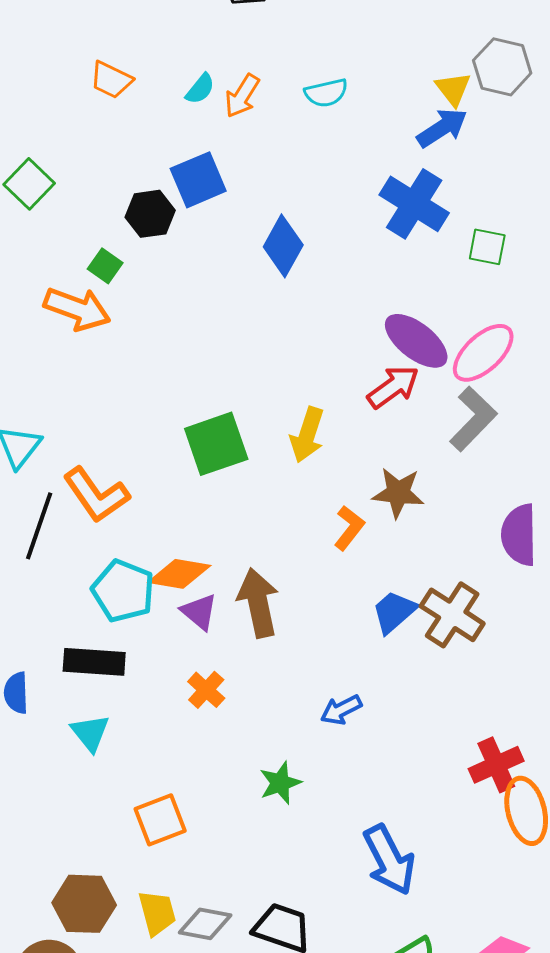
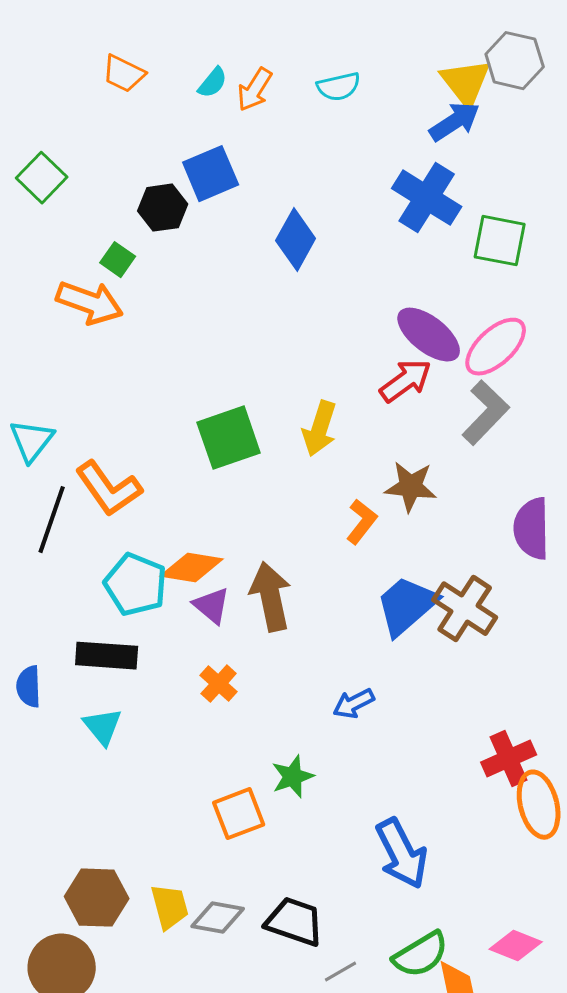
yellow triangle: (453, 89) -> (466, 83), size x1.4
green square: (487, 247) -> (500, 241), size x1.4
blue trapezoid: (394, 612) -> (407, 606), size x1.4
orange square: (160, 820) -> (239, 814), moved

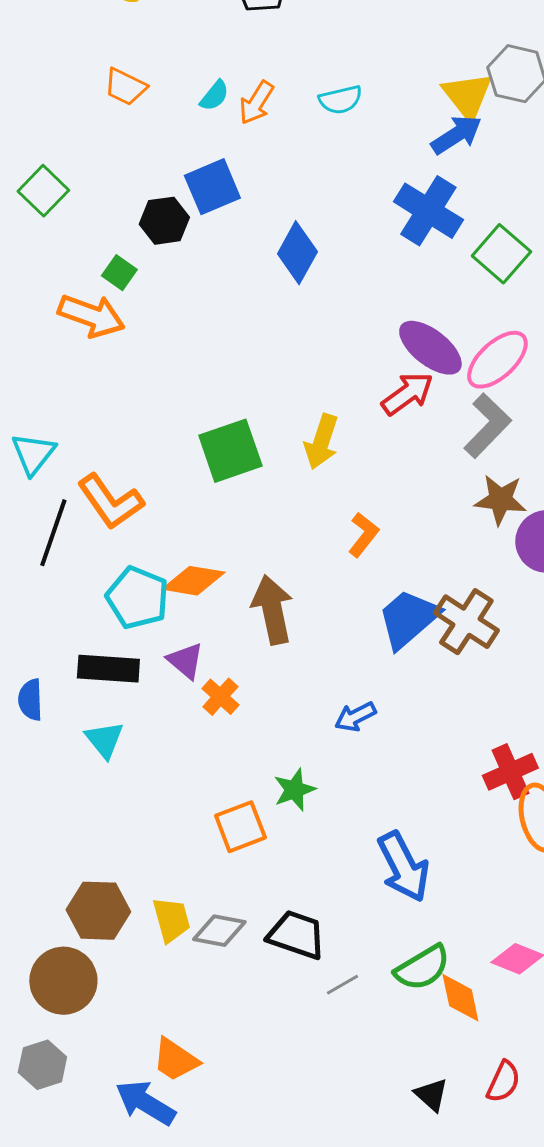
green square: (500, 241) -> (501, 254), turned 30
brown star: (411, 487) -> (500, 500), moved
purple triangle: (212, 606) -> (185, 661), moved

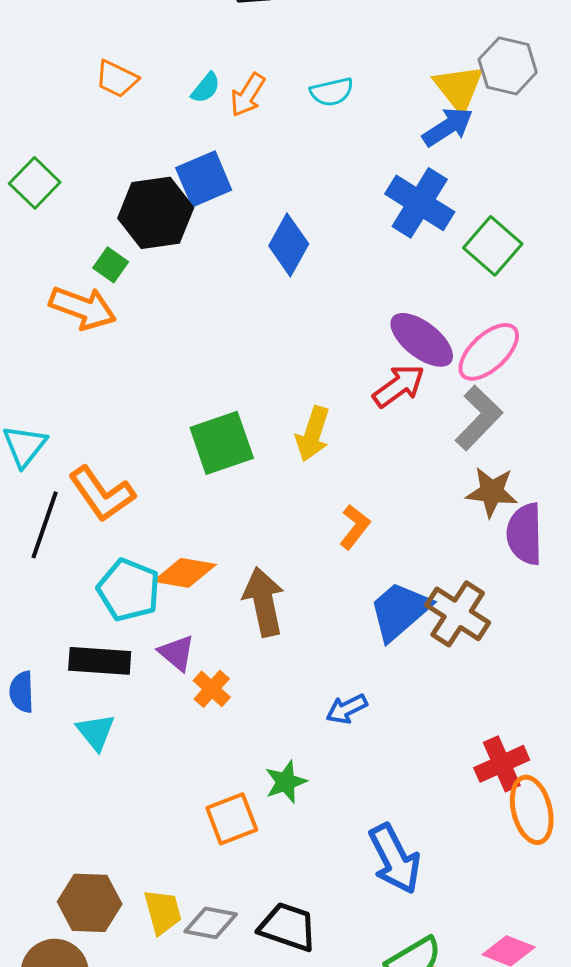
black hexagon: (164, 221) -> (156, 213), size x1.5

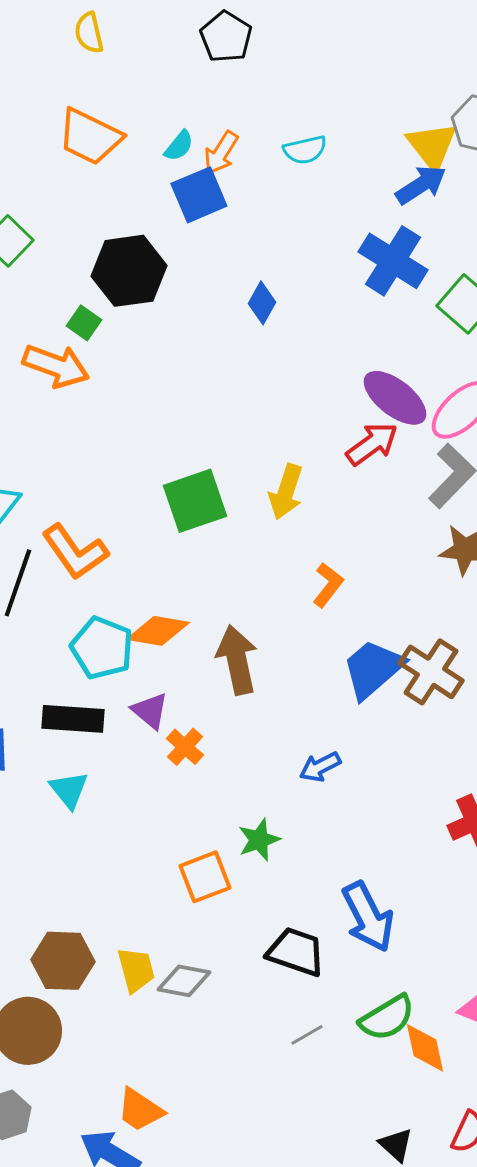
orange trapezoid: (117, 79) -> (90, 137), size x1.5
blue square: (204, 179) -> (199, 195), moved
blue diamond: (289, 245) -> (262, 303), size x0.7
black trapezoid: (288, 927) -> (296, 952), moved

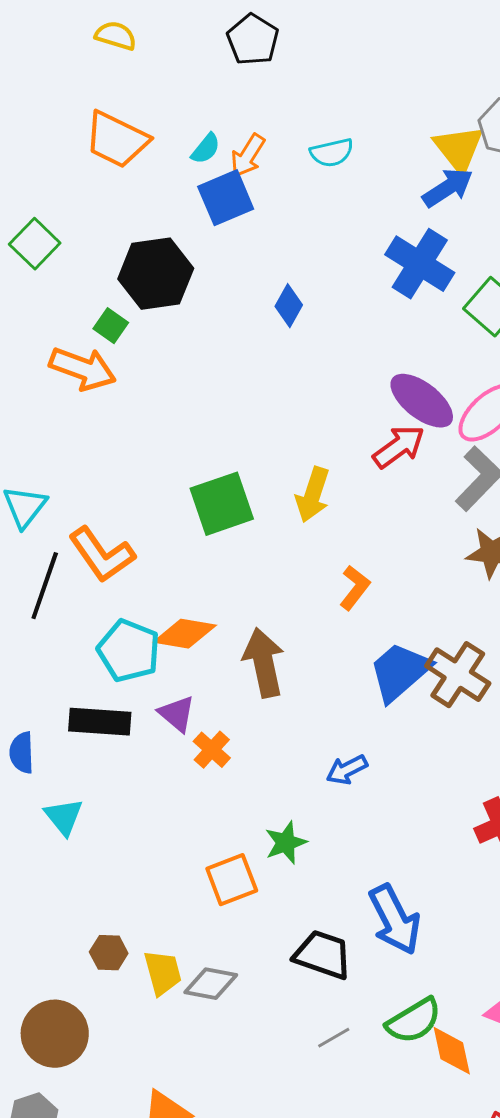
yellow semicircle: (89, 33) -> (116, 36), turned 120
cyan triangle: (69, 790) -> (64, 817), moved
brown hexagon: (63, 961) -> (109, 953), moved, size x0.6

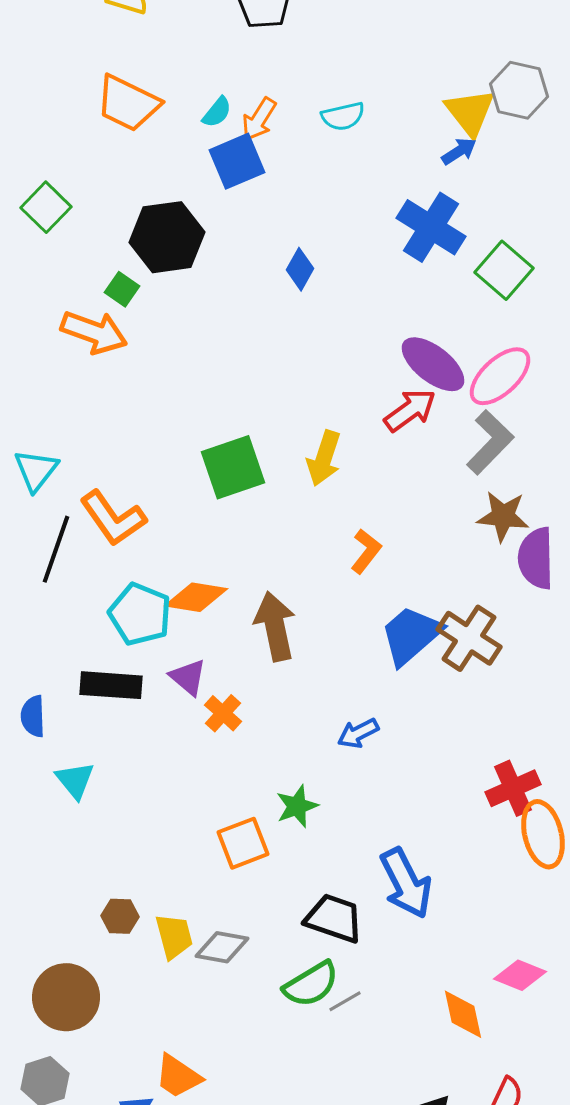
blue arrow: (448, 188) -> (459, 151), size x0.7
green semicircle: (414, 1021) -> (311, 984), moved

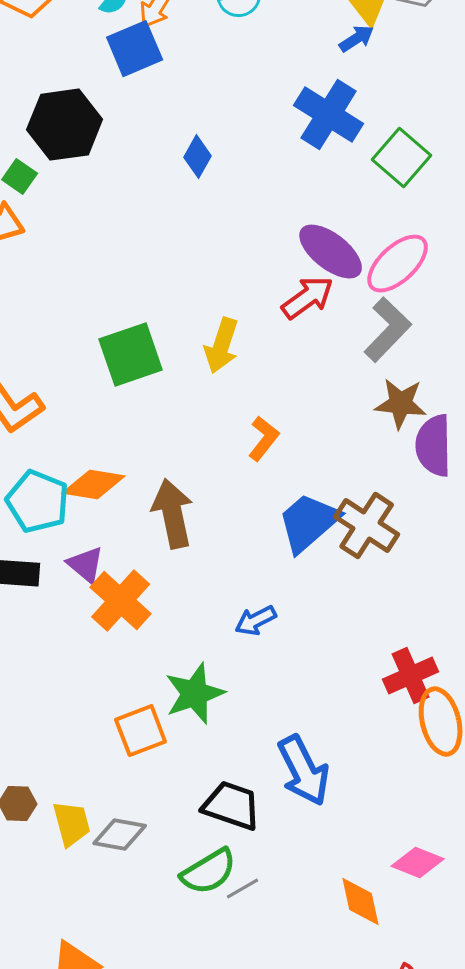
orange cross: (223, 713) -> (121, 601), size x1.6
green star: (297, 806) -> (195, 694), size x1.4

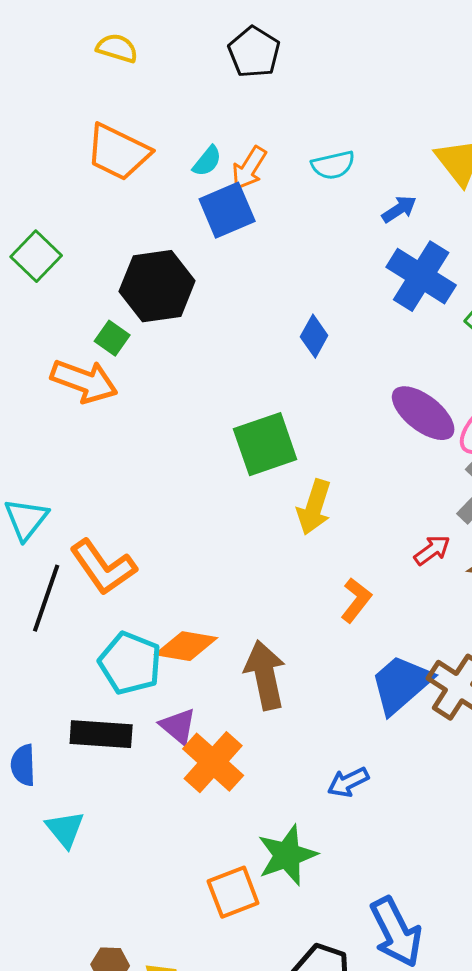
blue arrow: (357, 39) -> (399, 209), moved
blue diamond: (198, 157) -> (314, 336), moved
red arrow: (308, 298) -> (432, 550), moved, size x0.7
green square: (131, 355) -> (265, 444), moved

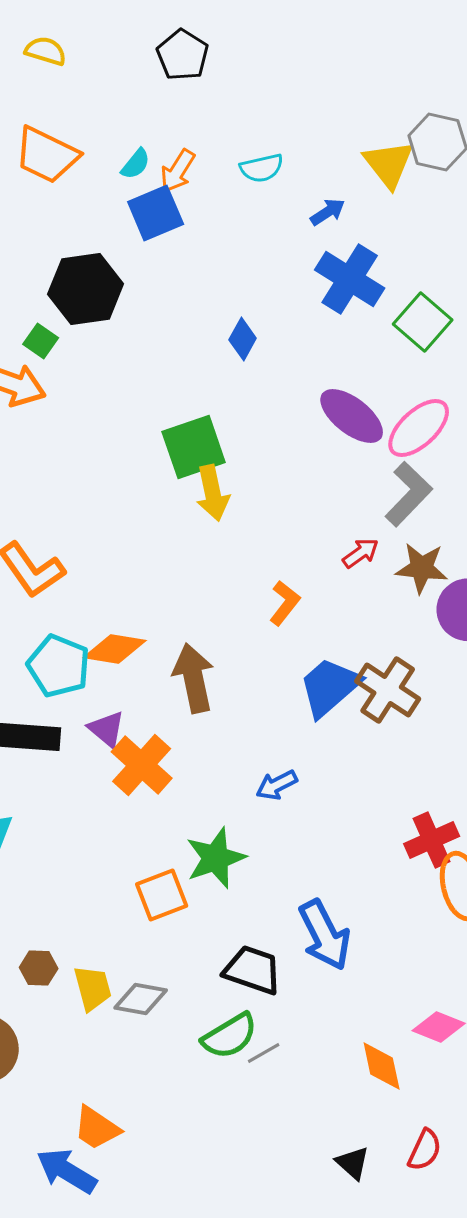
yellow arrow: (314, 507) -> (213, 493), moved, turned -30

